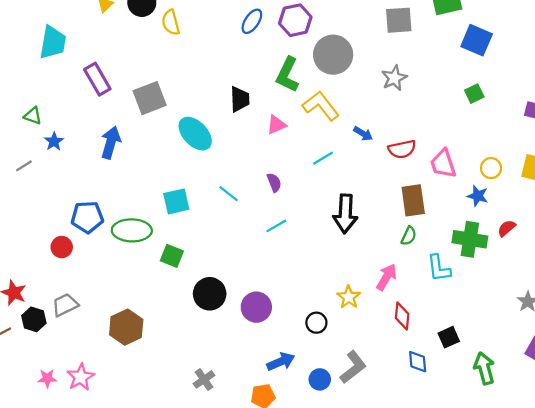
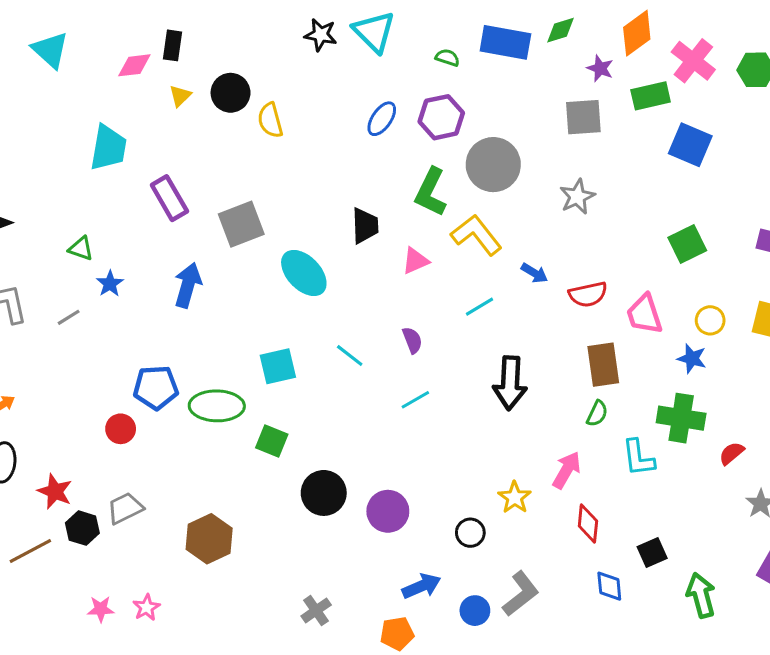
green square: (474, 94) -> (687, 244), moved, size x1.4
red semicircle: (507, 228) -> (732, 453), moved
pink star: (81, 377) -> (147, 608), size x0.7

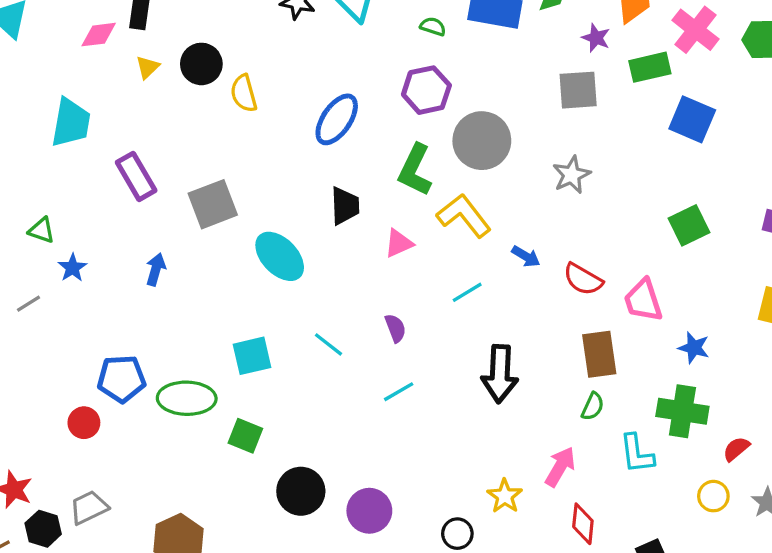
blue ellipse: (382, 119) -> (337, 119), moved, size x1.4
blue arrow: (188, 285) -> (156, 269), size x0.7
red semicircle: (588, 294) -> (583, 279), turned 42
yellow circle: (710, 320) -> (713, 496), moved

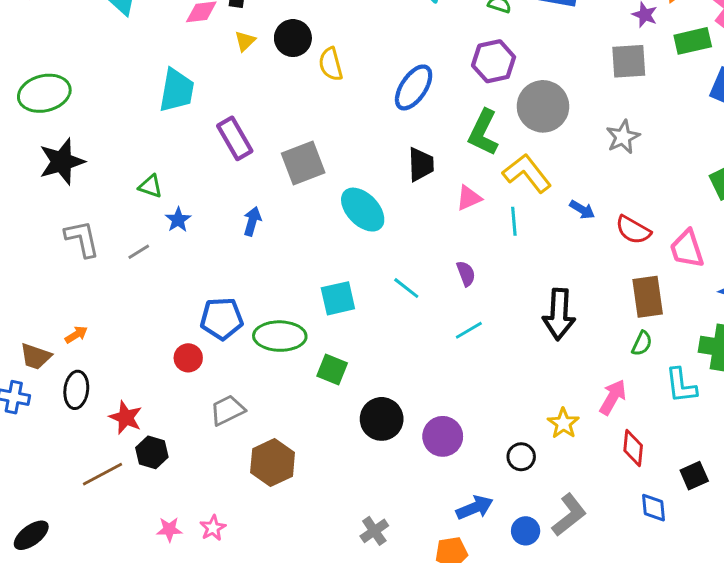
cyan line: (467, 292) -> (514, 221), moved, turned -64
gray trapezoid: (89, 508) -> (227, 410), moved

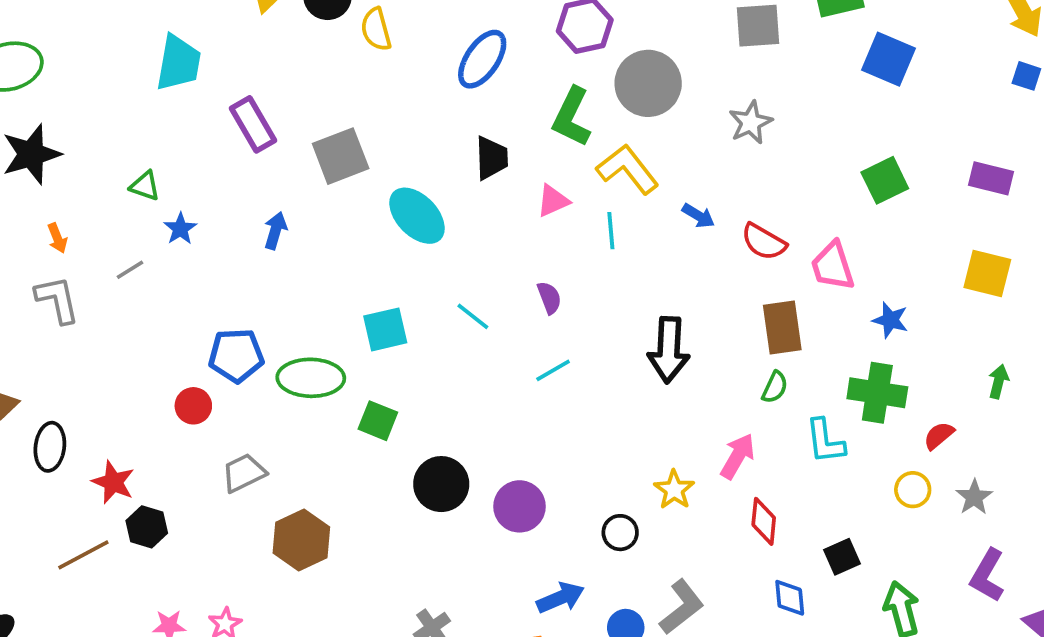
gray L-shape: (82, 239) -> (57, 300), moved
orange arrow: (76, 335) -> (57, 238), moved, turned 100

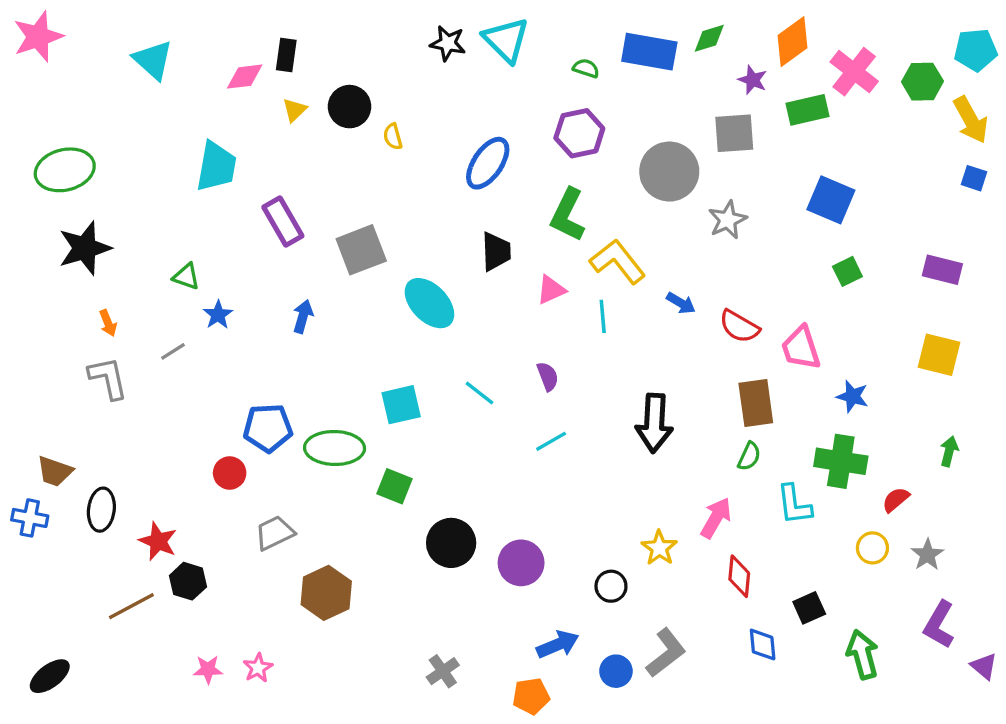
yellow semicircle: (376, 29) -> (393, 137), size x0.7
blue square: (889, 59) -> (831, 200), moved
gray circle: (648, 83) -> (669, 172), moved
green square: (885, 180) -> (847, 271), size x0.7

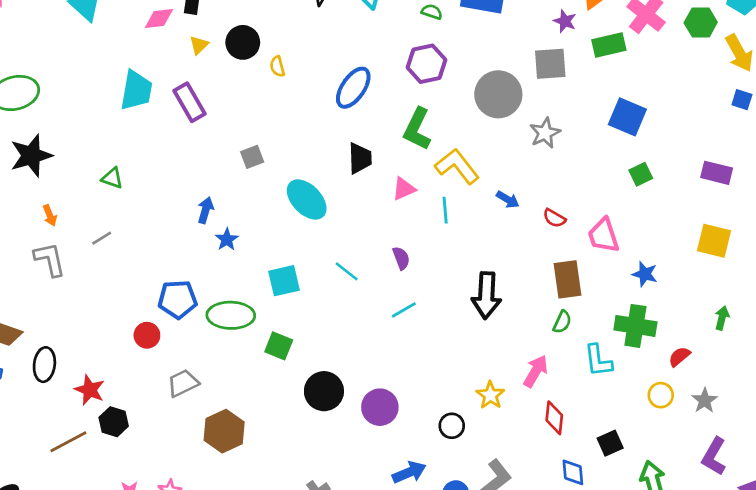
purple rectangle: (283, 221) -> (190, 102), moved
gray square: (361, 250) -> (252, 157), size x0.6
blue star: (218, 315) -> (227, 239), moved
red semicircle: (739, 326) -> (554, 218), size x0.7

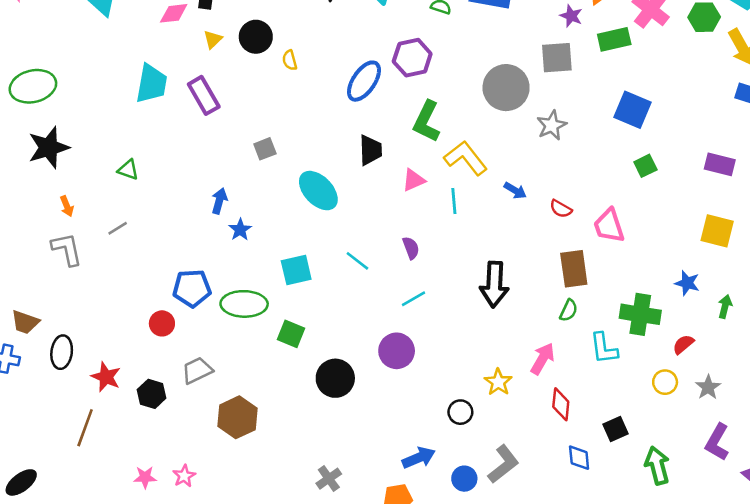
purple hexagon: (426, 64) -> (412, 58), moved
blue star: (645, 274) -> (687, 283), moved
purple circle: (380, 407) -> (397, 351), moved
black hexagon: (114, 422) -> (152, 394), moved
brown line: (68, 442) -> (85, 428), turned -42

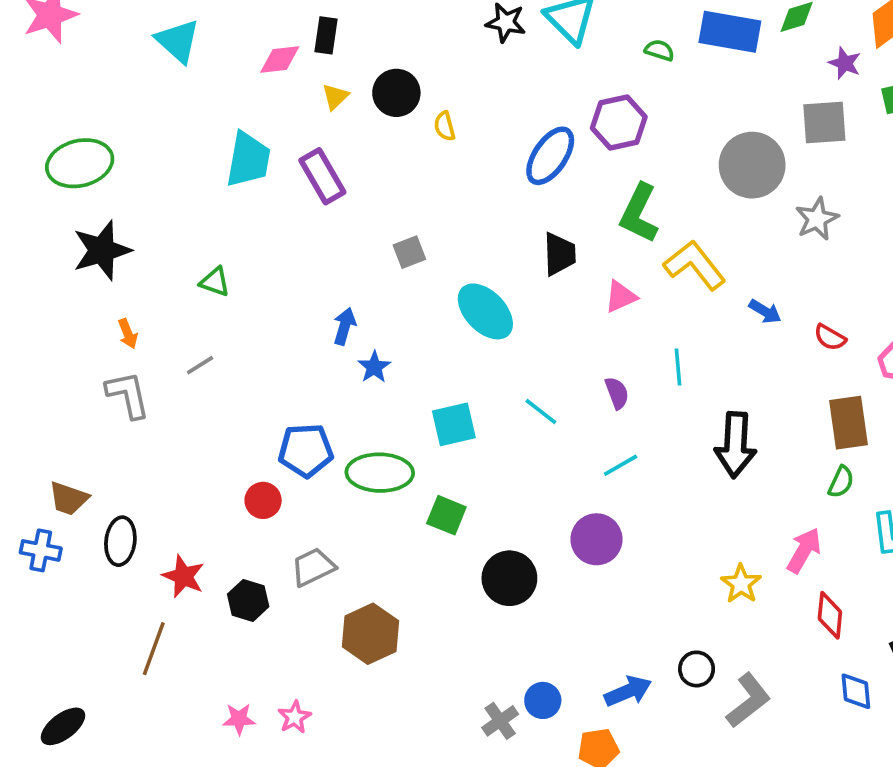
cyan line: (454, 201) -> (678, 367), moved
black circle: (460, 412) -> (697, 669), moved
blue circle: (464, 479) -> (543, 700), moved

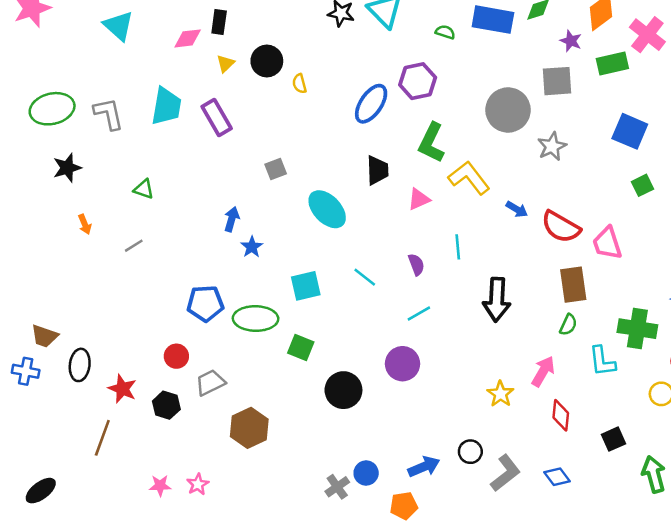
black star: (102, 250) -> (67, 168), size x0.7
red semicircle: (830, 337) -> (561, 227), size x1.8
gray L-shape: (128, 395) -> (109, 114), moved
red circle: (263, 500) -> (176, 356), moved
blue diamond: (856, 691) -> (557, 477), moved, turned -32

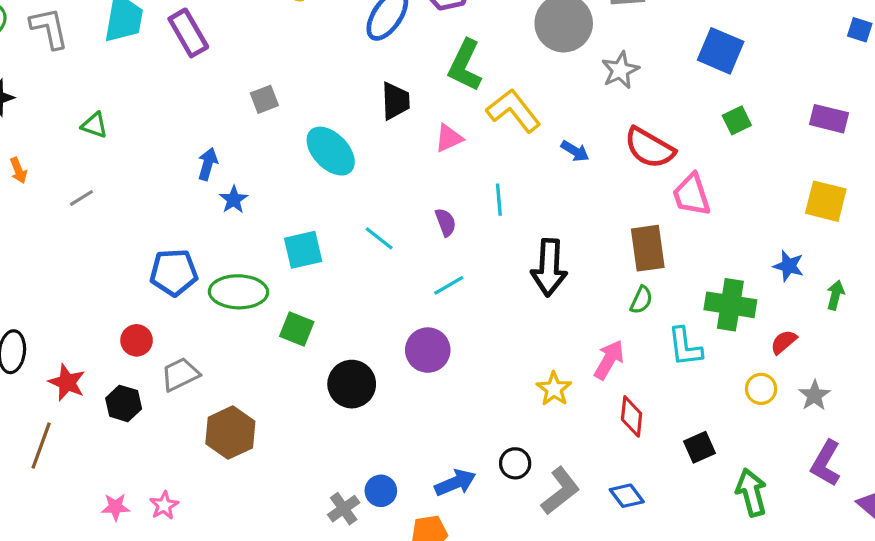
red semicircle: (561, 227) -> (649, 148), moved

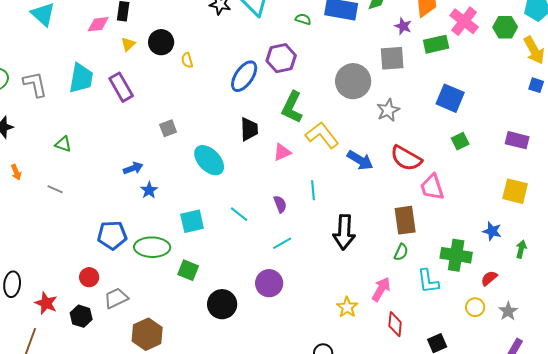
blue arrow: (575, 151) -> (360, 160), size x1.5
blue arrow: (208, 164) -> (133, 168), turned 54
gray line: (82, 198) -> (55, 189), turned 56

